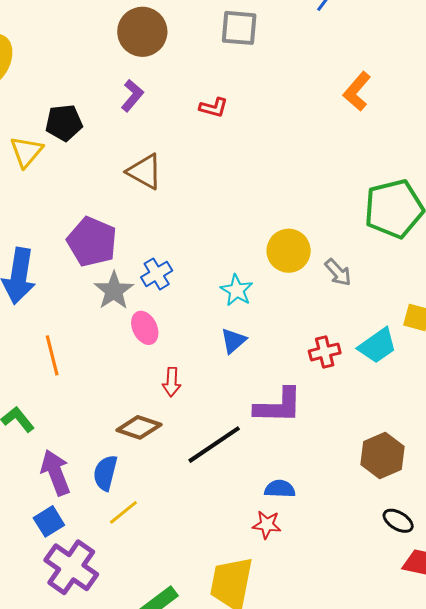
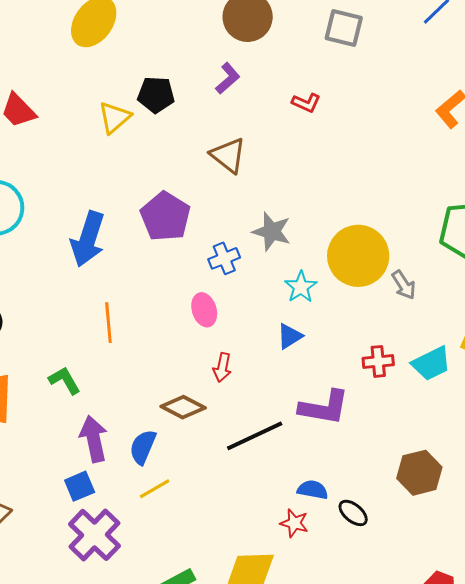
yellow circle: (289, 251) -> (358, 256), size x1.4
gray star: (114, 291) -> (272, 231), moved, turned -30
black ellipse: (398, 521) -> (353, 513), moved

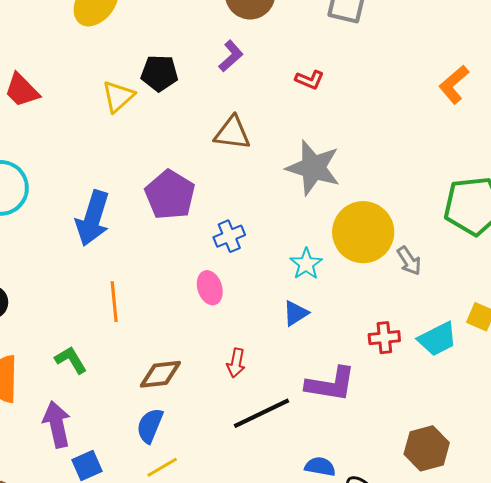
brown triangle: (228, 155) -> (232, 133), turned -30
gray star: (272, 231) -> (313, 168), moved, size x1.4
red arrow: (222, 367) -> (236, 363), moved
brown diamond: (183, 407) -> (160, 374), moved, turned -33
purple arrow: (94, 439) -> (57, 424), moved

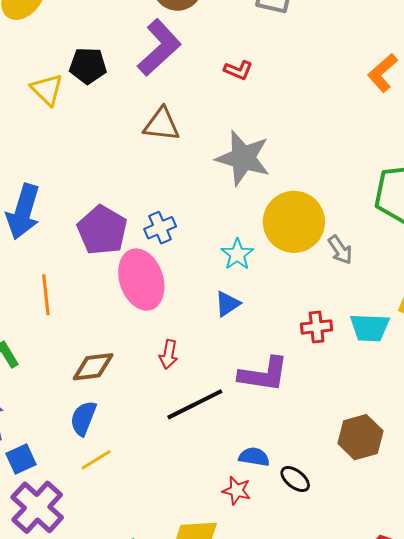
purple L-shape: (231, 56) -> (159, 48), size x1.8
yellow triangle: (118, 96) -> (47, 89), turned -33
purple pentagon: (170, 195) -> (102, 230), moved
pink ellipse: (210, 288) -> (141, 280), size x1.8
cyan trapezoid: (437, 339) -> (370, 328), turned 30

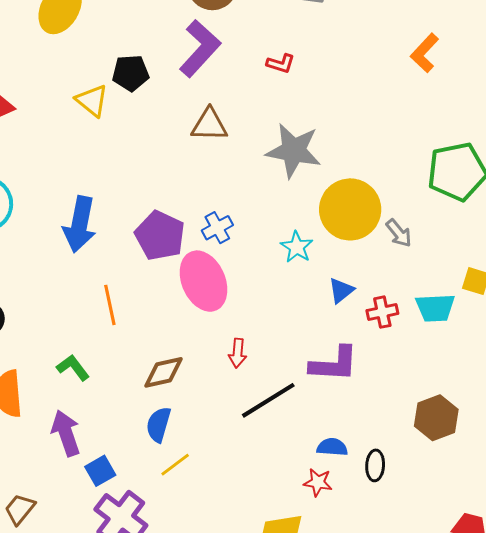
blue triangle: (227, 304) -> (341, 290), moved
black ellipse: (295, 479) -> (375, 465), turned 60

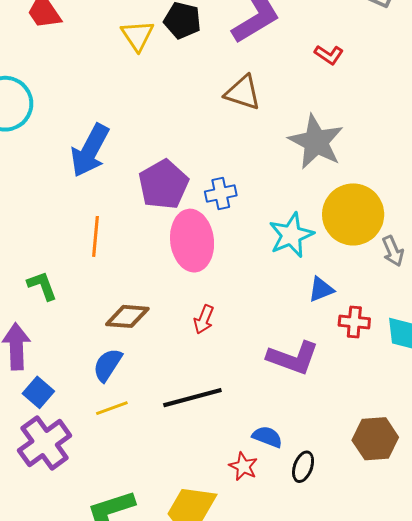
cyan star: (297, 247) -> (291, 235), size x1.4
black line: (268, 400) -> (192, 398), moved
blue square: (100, 471) -> (38, 392), turned -36

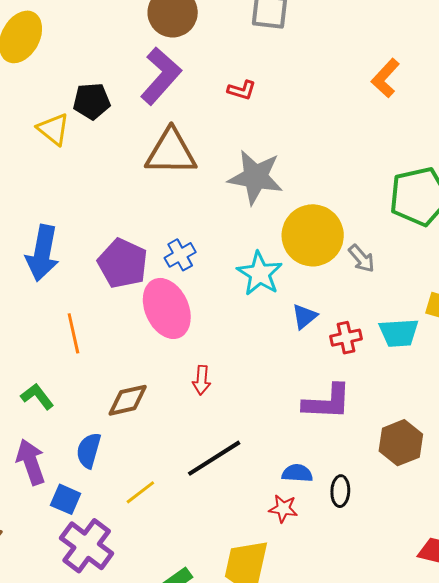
brown triangle: (243, 93) -> (171, 152), size x1.4
purple L-shape: (293, 358) -> (327, 402), moved
blue semicircle: (108, 365) -> (89, 450), moved

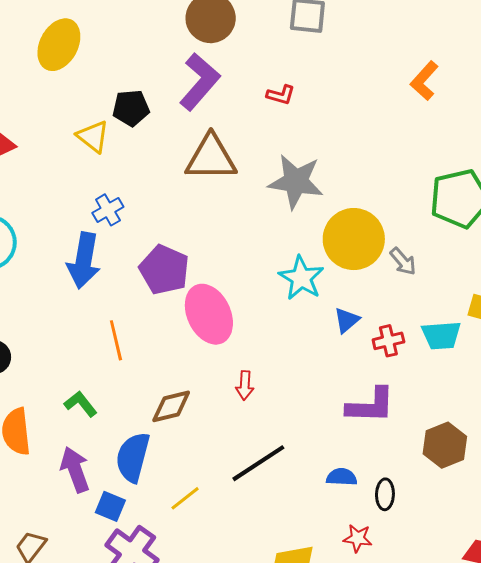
blue cross: (180, 255) -> (108, 210), moved
blue semicircle: (89, 450) -> (133, 457), size x1.4
red star: (283, 509) -> (358, 538), moved

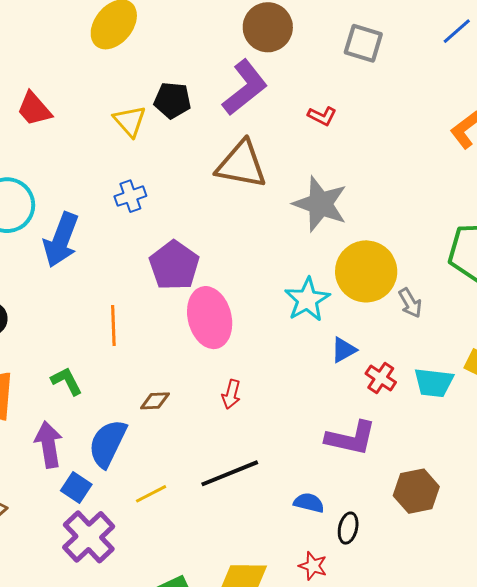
blue arrow: (84, 260) -> (61, 240), moved
red cross: (388, 341) -> (381, 378), turned 36
brown diamond: (171, 406) -> (155, 401), size x0.7

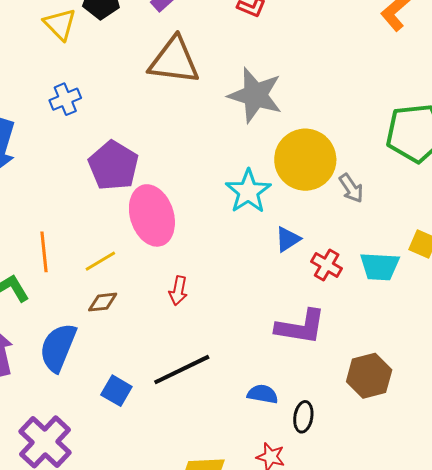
orange line: (113, 326) -> (44, 252), moved
blue square: (76, 487) -> (116, 391), moved
yellow line: (151, 494) -> (100, 261), moved

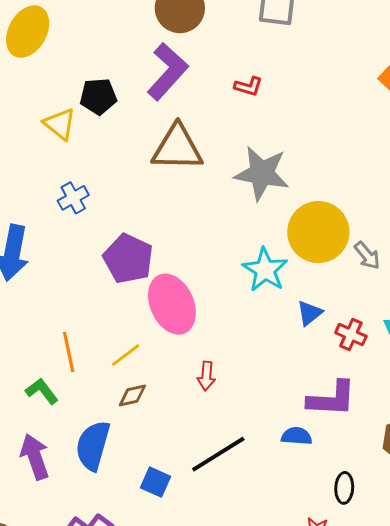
blue semicircle: (263, 394) -> (297, 436), moved

